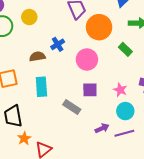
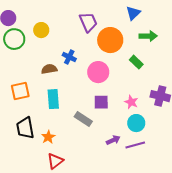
blue cross: (58, 44) -> (69, 57), turned -32
orange star: (24, 138) -> (48, 137), moved

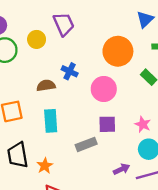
purple trapezoid: (88, 22) -> (64, 24), moved
gray rectangle: (83, 119) -> (86, 144), turned -54

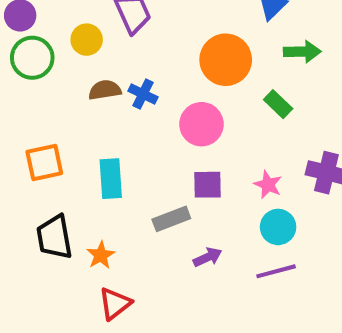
brown semicircle: (46, 85) -> (105, 90), moved
purple arrow: (121, 169) -> (208, 257), moved

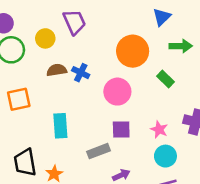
orange square: (44, 162) -> (19, 99), moved

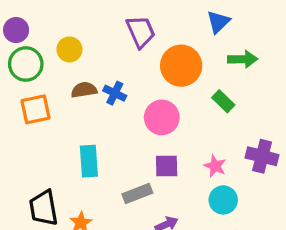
purple trapezoid: (74, 22) -> (141, 32), moved
orange square: (19, 99) -> (35, 109), moved

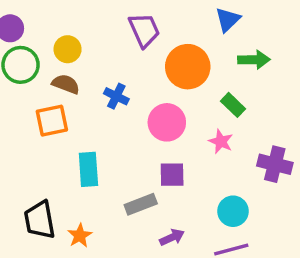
brown semicircle: (84, 90) -> (66, 84), moved, turned 30
orange square: (35, 109) -> (52, 121), moved
pink star: (215, 166) -> (221, 142), moved

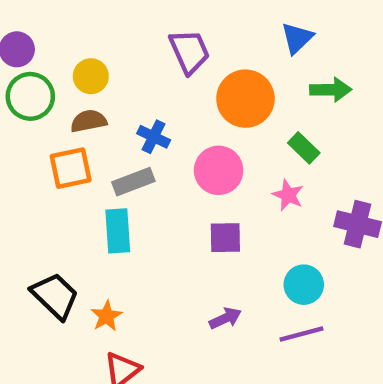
brown semicircle: (66, 84) -> (89, 121), turned -32
gray rectangle: (141, 204) -> (133, 182), moved
black trapezoid: (40, 220) -> (55, 296), turned 144

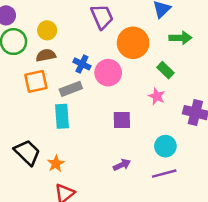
pink circle: (219, 170) -> (108, 73), moved

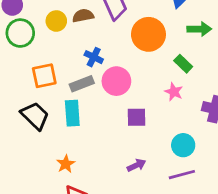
brown semicircle: (46, 55) -> (83, 16), moved
pink circle: (108, 73) -> (116, 81), moved
black trapezoid: (27, 152) -> (35, 116), moved

